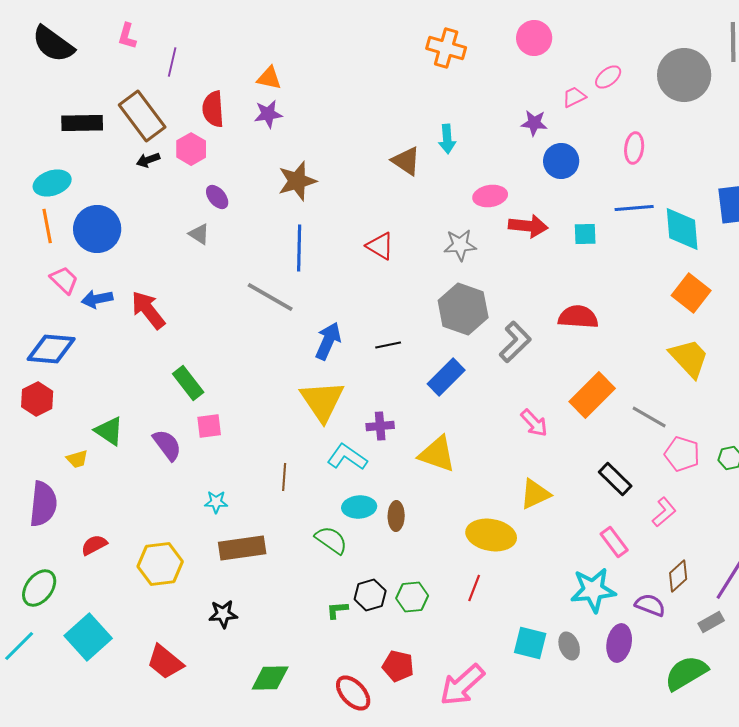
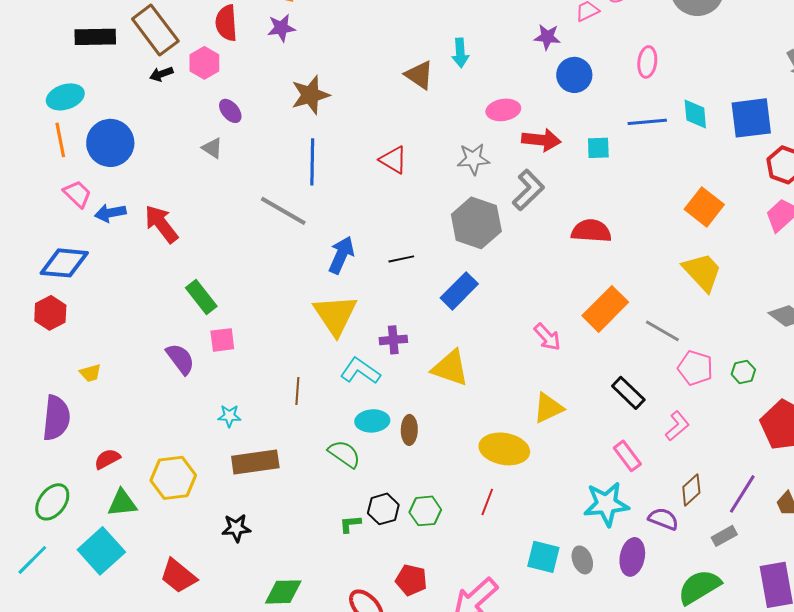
cyan diamond: (682, 229) -> (695, 114), moved, size x0.7
gray L-shape: (515, 342) -> (528, 190), moved
green triangle: (109, 431) -> (122, 503), moved, turned -40

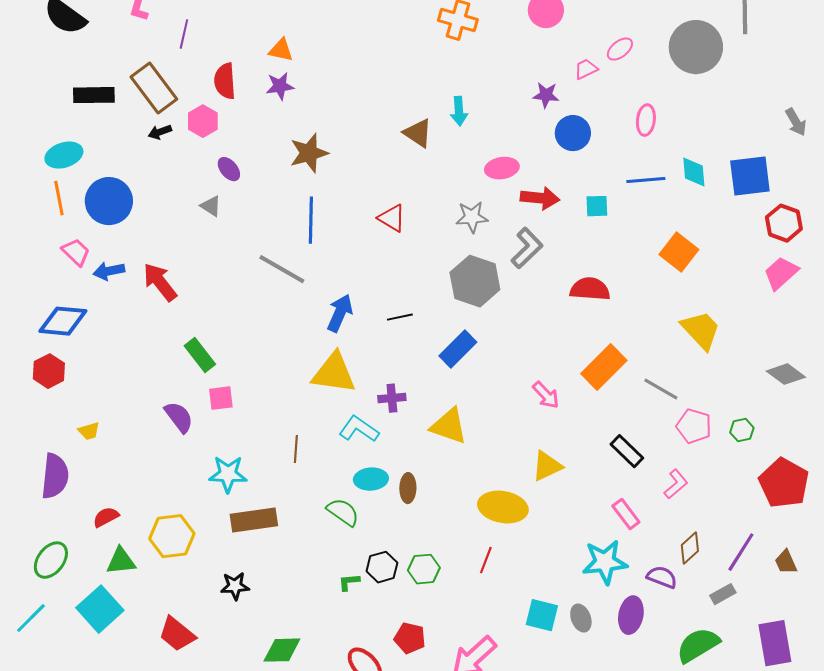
orange square: (704, 207) -> (679, 252), moved
yellow triangle: (335, 315) -> (334, 373), turned -48
cyan star: (229, 416) -> (228, 474), size x1.6

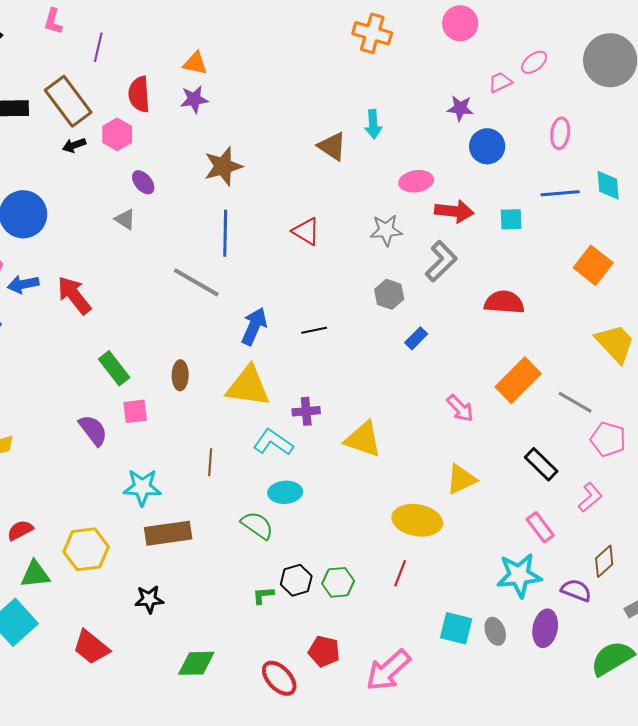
gray hexagon: (475, 281) -> (389, 294), size x0.6
blue rectangle: (458, 349) -> (416, 338), moved, size x0.6
brown ellipse: (408, 488) -> (180, 375), moved

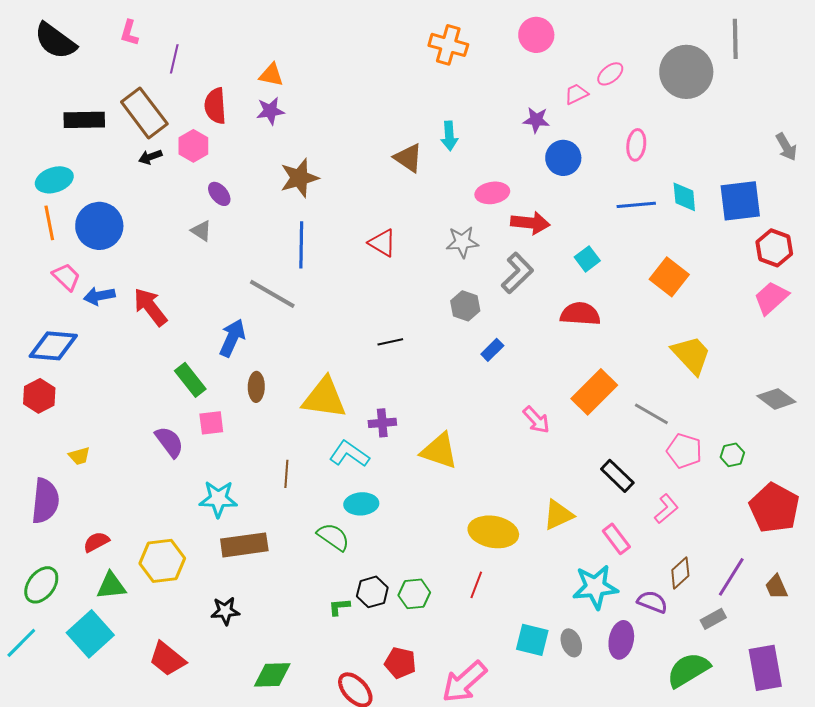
cyan square: (511, 219) -> (587, 259), moved, turned -35
blue arrow: (254, 326) -> (232, 338), moved
yellow triangle: (461, 479) -> (558, 515), moved

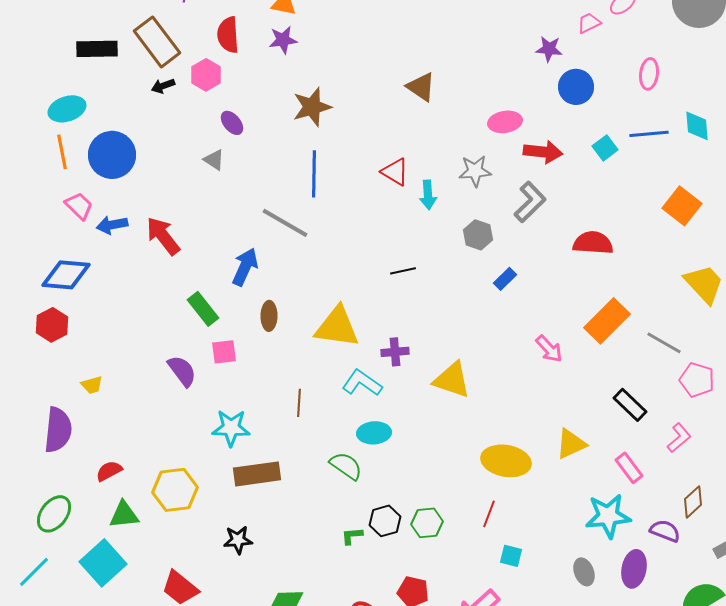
cyan arrow: (449, 136) -> (428, 195), moved
cyan square: (587, 259) -> (605, 148), moved
cyan square: (532, 640) -> (511, 556), moved, size x0.7

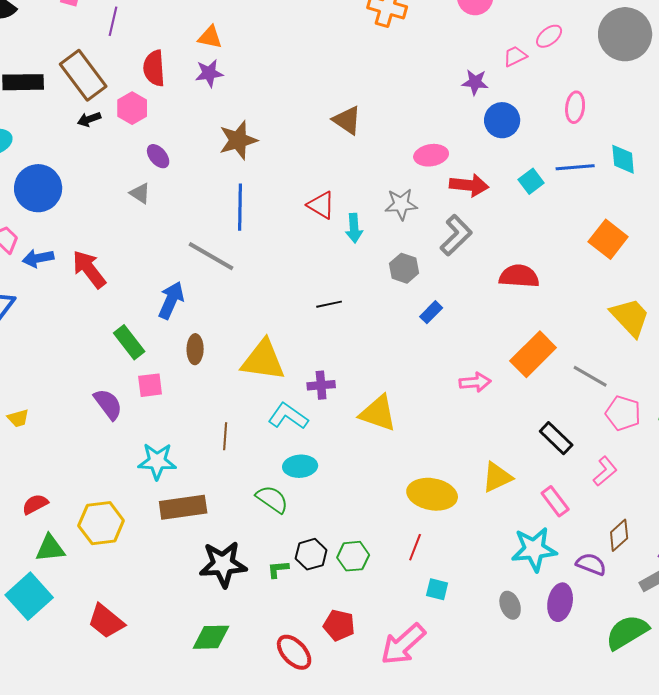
pink arrow: (549, 349) -> (475, 382), turned -52
black star: (238, 540) -> (223, 564), moved, size x1.6

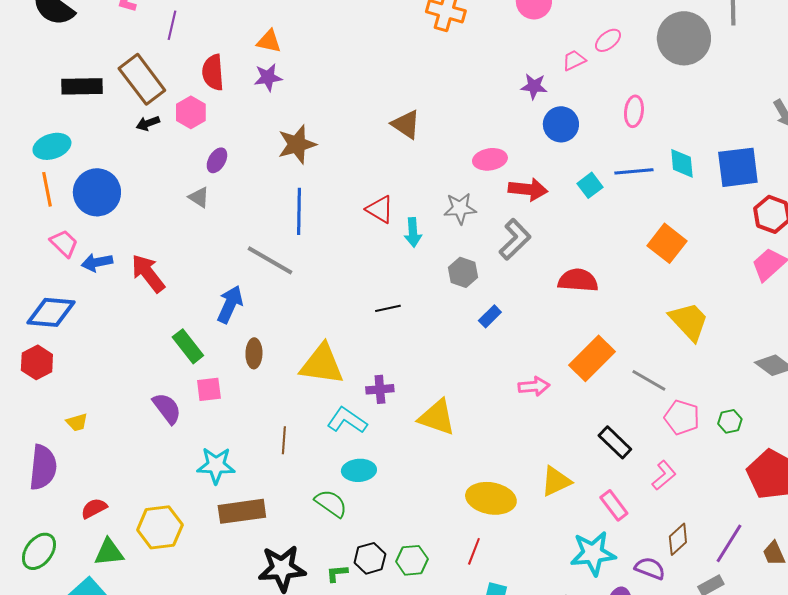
purple ellipse: (158, 156) -> (217, 160), turned 70

